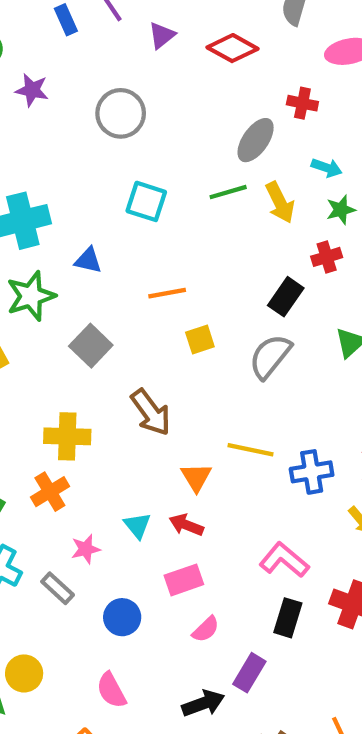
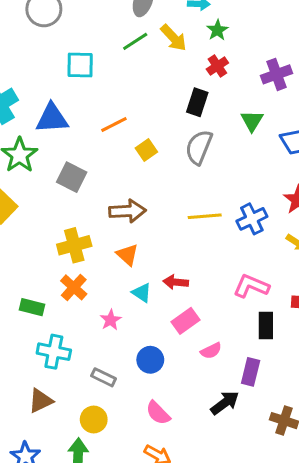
blue triangle: (88, 260) -> (52, 118), size x1.6
brown arrow: (151, 412) -> (127, 211), turned -40
orange triangle: (196, 477) -> (127, 255), moved
gray rectangle: (58, 588) -> (103, 377), moved
pink semicircle: (206, 629) -> (211, 351), turned 35

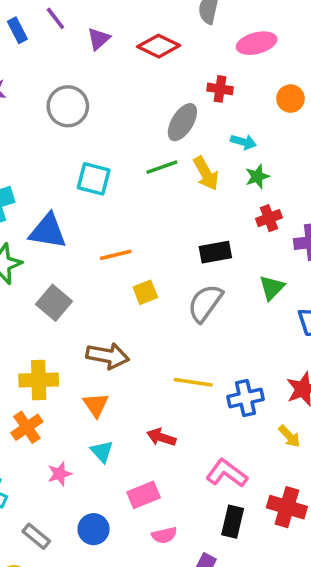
red cross: (217, 66) -> (269, 218), moved
black rectangle: (197, 102) -> (215, 252), turned 48
red arrow: (176, 282) -> (161, 437), moved

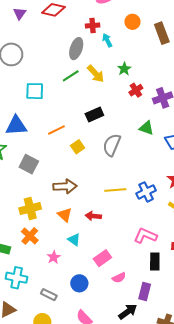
cyan arrow: (243, 142) -> (107, 40), moved, turned -120
black rectangle: (215, 252) -> (94, 114), moved
green triangle: (272, 288) -> (146, 128), turned -42
red arrow: (161, 437) -> (93, 216), moved

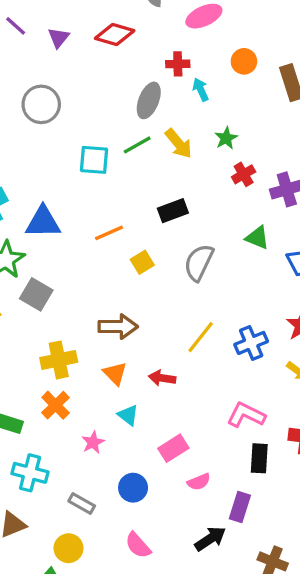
cyan square: (35, 91) -> (94, 160), moved
gray square: (29, 164) -> (36, 294), moved
yellow line: (115, 190) -> (201, 337), turned -50

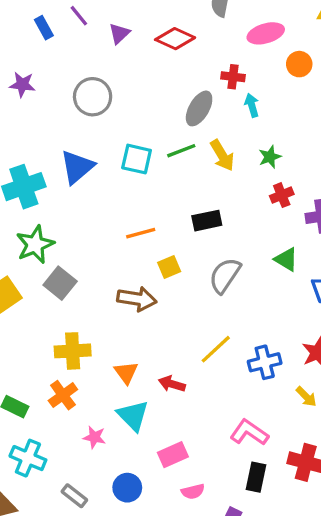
orange circle: (244, 61) -> (299, 64), moved
blue triangle: (43, 222) -> (77, 167), moved, turned -48
brown arrow: (118, 327) -> (137, 299), moved
cyan triangle: (128, 415) -> (133, 415), size x1.5
pink star: (93, 442) -> (94, 437), turned 30

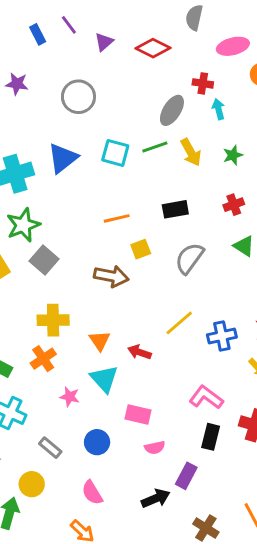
red cross: (282, 195) -> (234, 205), moved
pink rectangle: (173, 455) -> (138, 414), turned 35

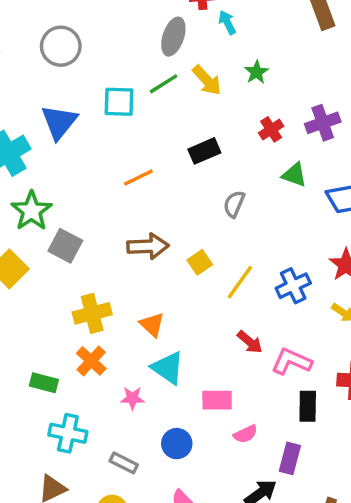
yellow square: (141, 249) -> (200, 262), moved
gray semicircle: (189, 258) -> (234, 204), size x0.7
red arrow: (139, 352) -> (250, 342), moved, turned -145

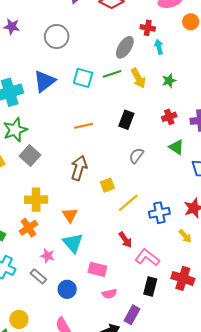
black rectangle: (204, 151) -> (126, 120), turned -60
brown arrow: (148, 246) -> (79, 168), turned -85
gray rectangle: (124, 463) -> (38, 276), moved

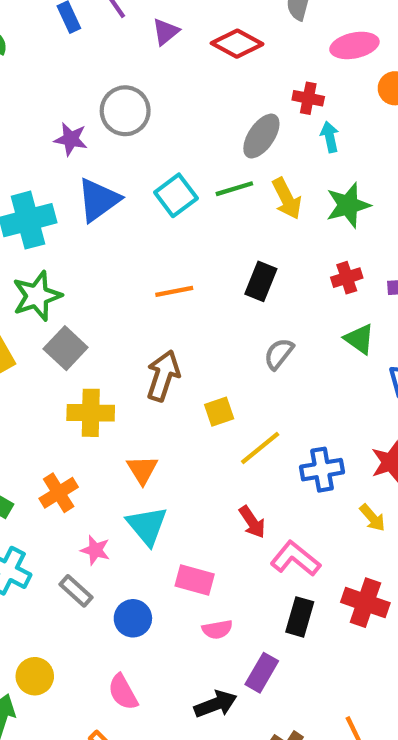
purple star: (12, 26) -> (71, 139), moved
cyan square: (83, 78) -> (176, 195), turned 36
green star: (169, 81) -> (348, 205), size x1.5
yellow cross: (36, 200) -> (91, 413), moved

